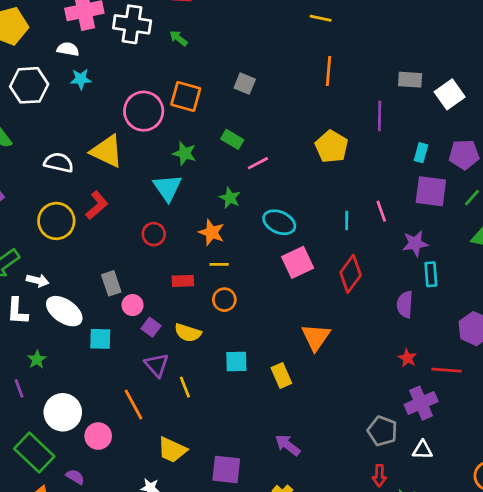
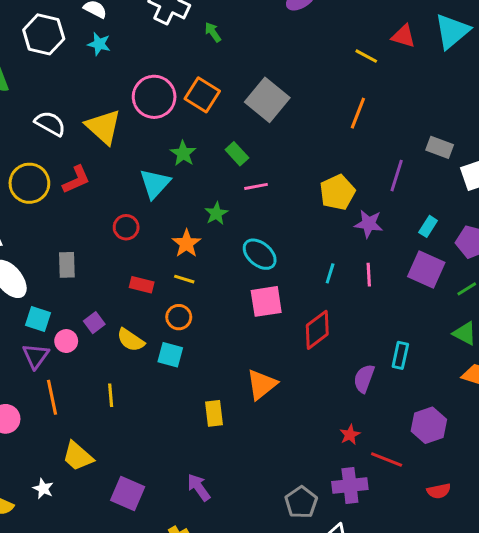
gray square: (245, 84) -> (267, 100), size x1.8
purple star: (415, 243) -> (369, 224), moved
pink circle: (133, 305) -> (66, 341), moved
cyan square: (236, 361) -> (170, 355), moved
purple triangle: (157, 365) -> (36, 356), moved

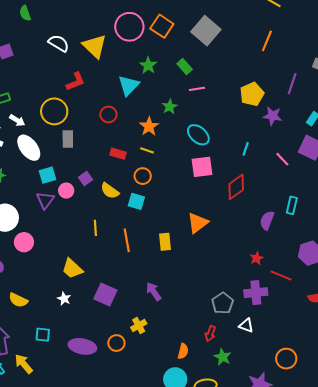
yellow circle: (29, 183) -> (54, 111), moved
pink line: (369, 275) -> (282, 159), moved, turned -42
cyan square: (38, 319) -> (47, 175), turned -36
orange line: (52, 397) -> (127, 240), moved
white star: (43, 489) -> (64, 299), moved

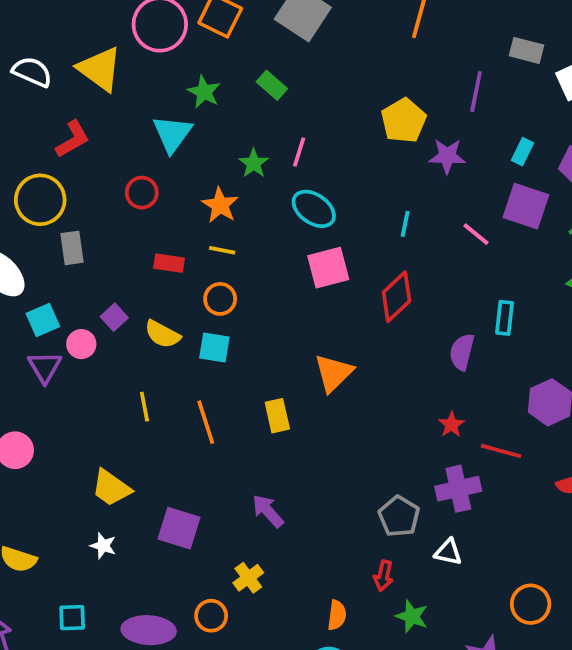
pink line: (197, 89) -> (299, 152), moved, turned -56

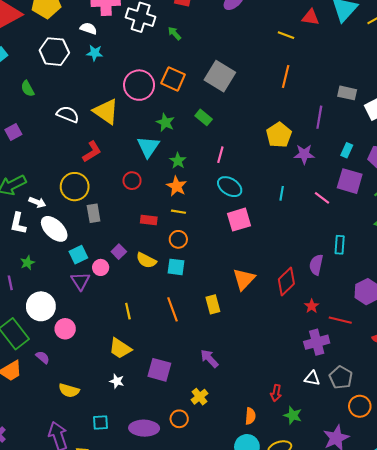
green star: (254, 163) -> (178, 161), moved
red diamond: (397, 297) -> (286, 282), moved
yellow line: (144, 407) -> (128, 311), moved
gray pentagon: (399, 516) -> (341, 377), moved

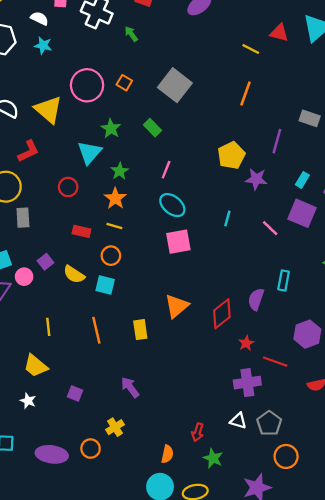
orange square: (173, 79) -> (124, 83), size x0.6
purple square: (159, 370) -> (75, 394), size x0.6

